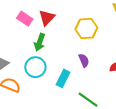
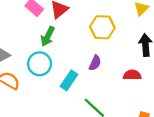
purple semicircle: (84, 60) -> (95, 63), turned 40

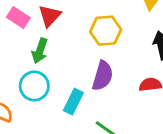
purple semicircle: (95, 63) -> (103, 76), size x1.5

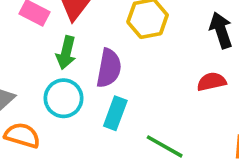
purple semicircle: (103, 76) -> (109, 68), moved

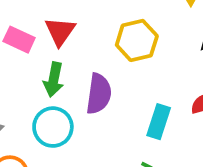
cyan rectangle: (115, 113) -> (159, 122), moved

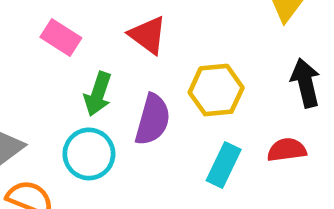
red triangle: (60, 31) -> (148, 35), moved, turned -36
yellow hexagon: (137, 40) -> (216, 90), moved

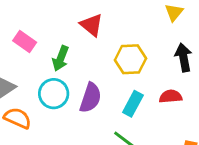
pink rectangle: (61, 37) -> (25, 41), moved
purple semicircle: (153, 120) -> (91, 98), moved

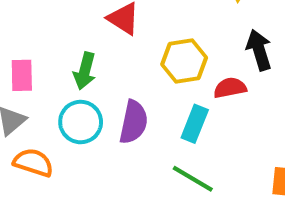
pink rectangle: (25, 41) -> (22, 75), moved, turned 60
red semicircle: (171, 96) -> (230, 88), moved

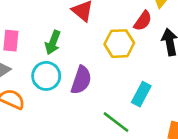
red semicircle: (230, 88) -> (143, 21), moved, turned 130
cyan rectangle: (195, 124) -> (141, 94), moved

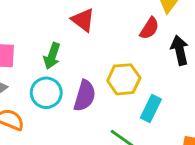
yellow hexagon: (119, 44) -> (124, 79), moved

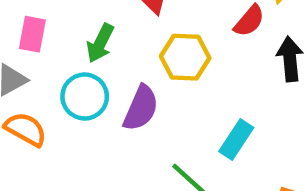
yellow hexagon: (124, 79) -> (185, 57), moved

